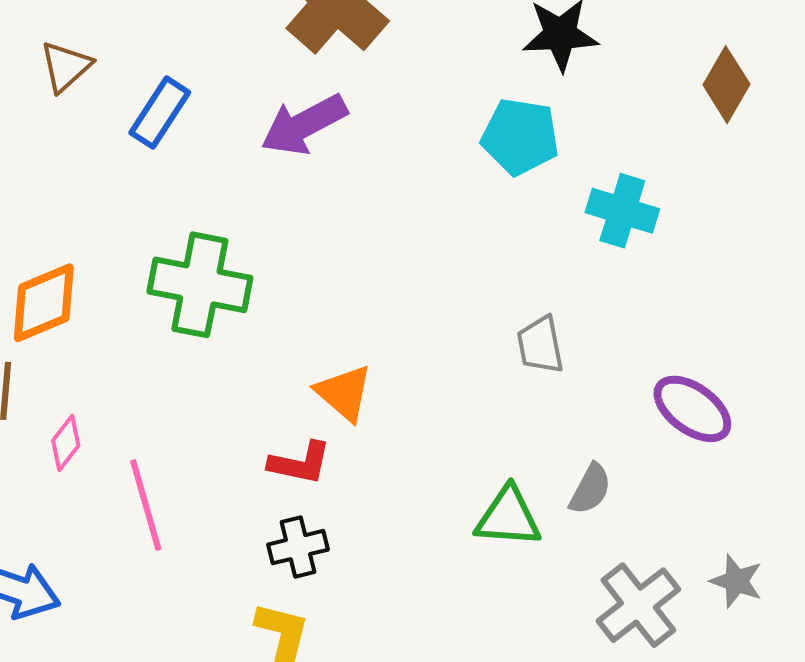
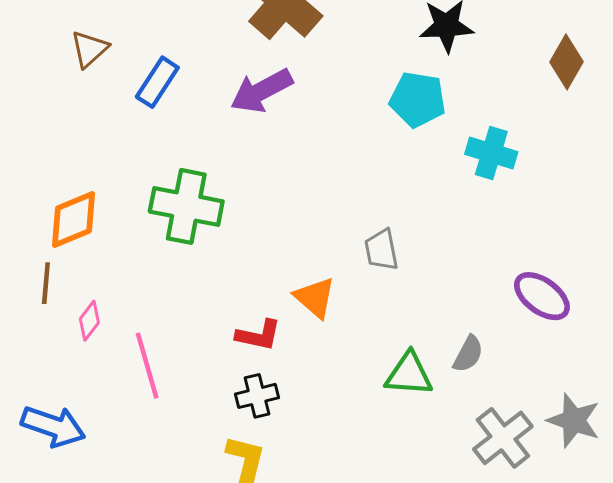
gray trapezoid: (540, 345) -> (381, 250), moved
orange triangle: (344, 393) -> (315, 298), moved
gray star: (736, 581) -> (574, 420), size x1.4

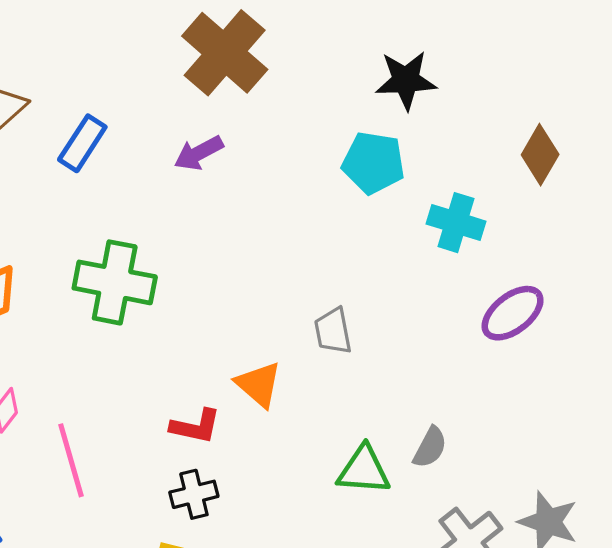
brown diamond: (567, 62) -> (540, 155), moved
purple arrow: (261, 91) -> (199, 153), size x0.7
purple ellipse: (542, 296) -> (513, 313), moved, turned -74

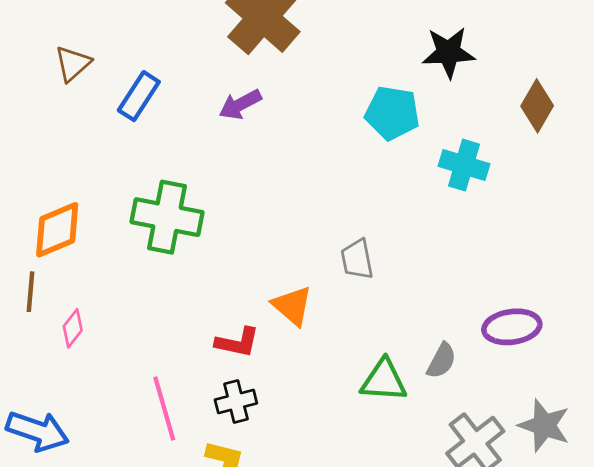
black star: (406, 80) -> (449, 52), moved
purple ellipse: (513, 313) -> (512, 327), moved, turned 30
pink line: (71, 460) -> (164, 409), moved

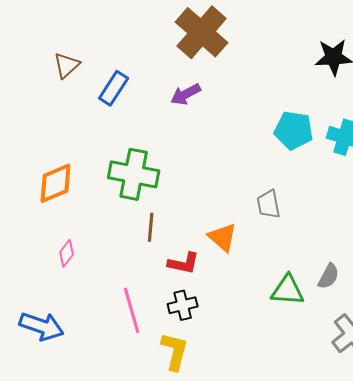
cyan pentagon: (392, 113) -> (294, 130), moved
brown line: (30, 292) -> (151, 227), moved

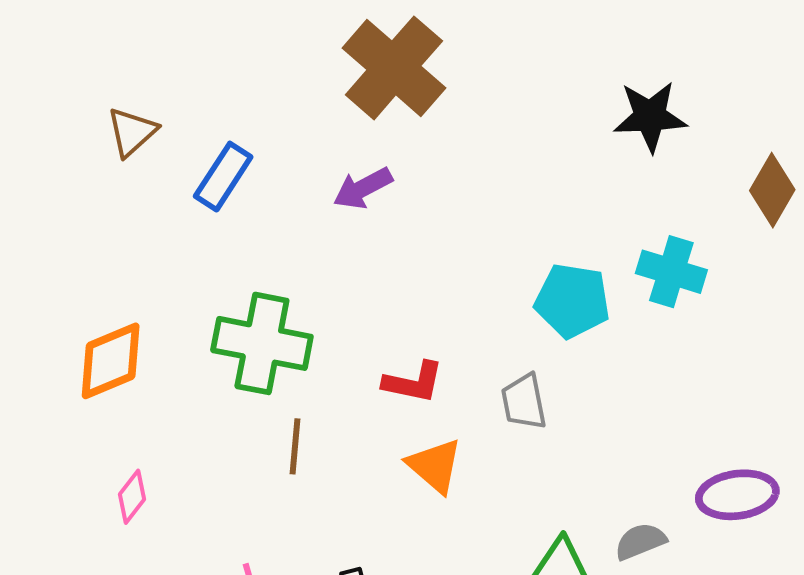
cyan pentagon: (294, 130) -> (572, 301), moved
red L-shape: (184, 263) -> (413, 382), moved
gray semicircle: (329, 276) -> (640, 541), turned -140

